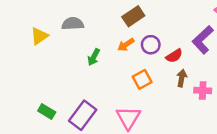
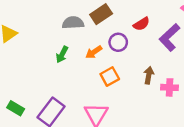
gray semicircle: (73, 24) -> (73, 23), moved
orange arrow: (126, 45) -> (94, 52), moved
red semicircle: (174, 56) -> (141, 24), moved

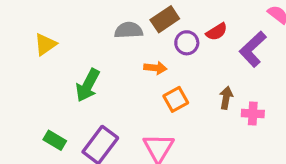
purple circle: (118, 42) -> (187, 43), moved
orange arrow: (94, 52) -> (155, 68), turned -140
green arrow: (62, 54) -> (88, 85), moved, size x1.5

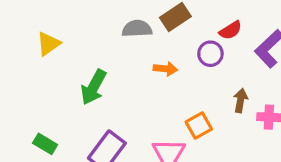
purple circle: (187, 43) -> (210, 54), moved
orange square: (176, 99) -> (199, 126), moved
green rectangle: (55, 140) -> (45, 144), moved

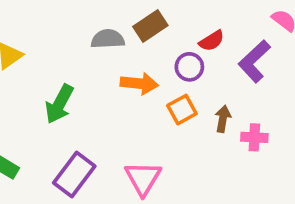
orange arrow: (165, 69) -> (139, 84), size x1.4
orange square: (199, 126) -> (182, 110), moved

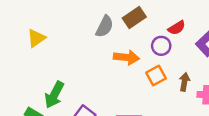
gray semicircle: (108, 39) -> (105, 26), turned 120
green arrow: (59, 104) -> (54, 95), moved

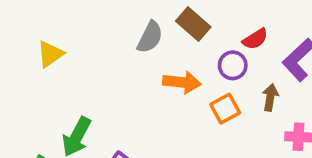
brown rectangle: (134, 17) -> (193, 24), turned 75
brown arrow: (184, 82) -> (270, 97), moved

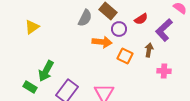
purple circle: (233, 65) -> (119, 29), moved
orange square: (225, 109) -> (125, 56), turned -35

